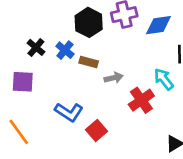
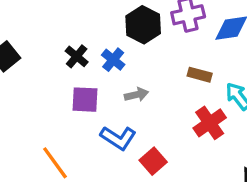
brown rectangle: (89, 62) -> (200, 75), moved
gray arrow: (114, 78) -> (136, 95), moved
purple square: (23, 82) -> (85, 100), moved

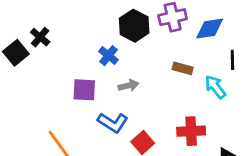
black cross: (77, 56) -> (40, 37), moved
red cross: (210, 123) -> (191, 131), moved, turned 32

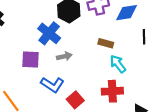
blue cross: (108, 56) -> (49, 33), size x1.5
cyan arrow: (215, 87) -> (118, 64), moved

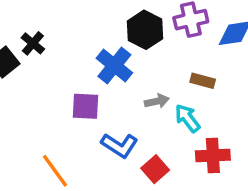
gray arrow: (64, 56) -> (157, 101), moved
cyan arrow: (118, 64) -> (187, 118), moved

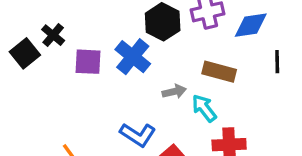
brown rectangle: (203, 81) -> (219, 72), size x1.4
purple square: (86, 106) -> (88, 62), moved

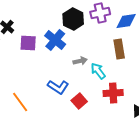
brown rectangle: (219, 72) -> (119, 49), moved, turned 66

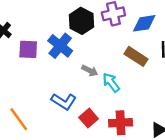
brown rectangle: (119, 49) -> (136, 56), turned -48
gray arrow: (80, 61) -> (90, 71), turned 40
red cross: (113, 93) -> (121, 123), moved

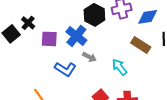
gray arrow: (90, 71) -> (89, 57), moved
blue L-shape: (64, 101) -> (65, 69), moved

